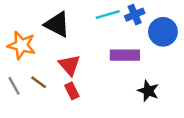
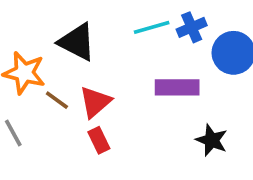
red triangle: (69, 65) -> (95, 102), turned 30
brown line: (39, 82) -> (57, 100), moved

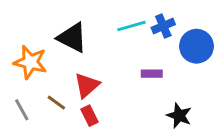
purple rectangle: (177, 87) -> (152, 74), size x0.6
brown line: (57, 100) -> (56, 103), moved

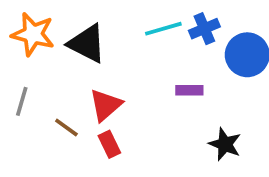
orange star: (30, 62) -> (33, 34), moved
gray line: (22, 110) -> (22, 101), moved, turned 45

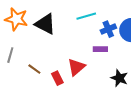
blue cross: (204, 29) -> (108, 29), moved
red triangle: (106, 105) -> (76, 67), moved

